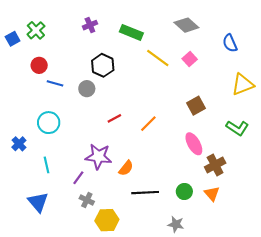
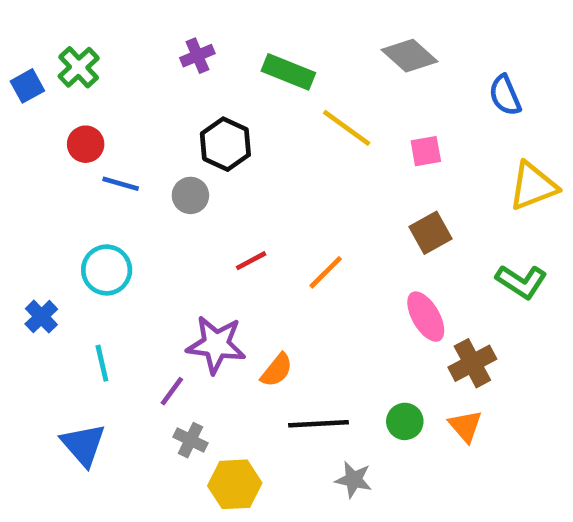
pink square: (190, 59) -> (426, 151), moved, turned 32
gray star: (176, 224) -> (354, 480), moved

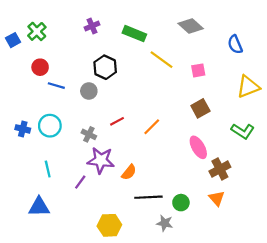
blue cross: (41, 317) -> (23, 129), moved, turned -32
green circle: (405, 421) -> (181, 203), moved
gray cross: (190, 440) -> (89, 134), moved
blue triangle: (83, 445) -> (39, 207), turned -50

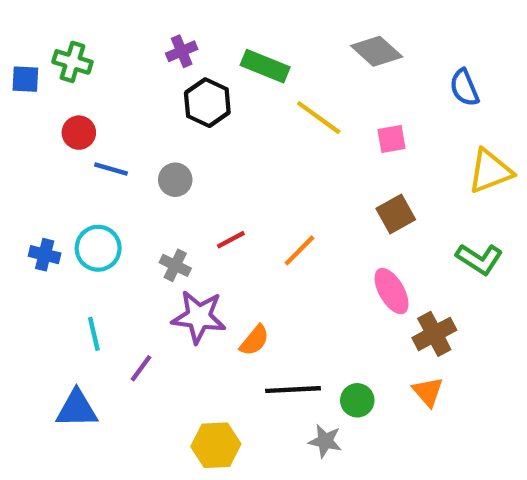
green cross: (37, 31) -> (72, 62), turned -30
blue square: (13, 40) -> (25, 79), turned 32
black hexagon: (105, 67) -> (207, 103), moved
purple line: (80, 182) -> (141, 368), moved

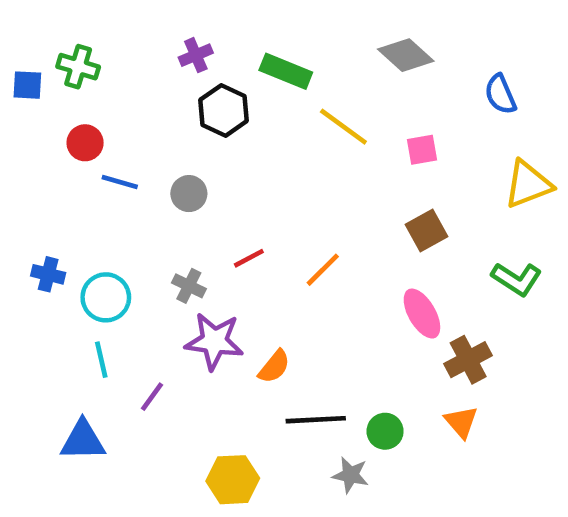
cyan circle: (98, 248) -> (106, 297), moved

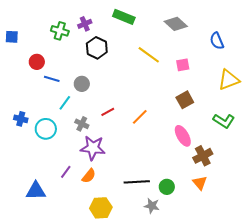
green cross: (78, 67) -> (60, 31), moved
green rectangle: (286, 71) -> (124, 17), moved
cyan line: (101, 360) -> (65, 103), moved, turned 49
orange semicircle: (274, 367) -> (89, 176), moved

